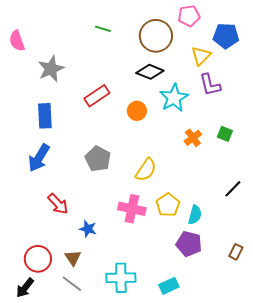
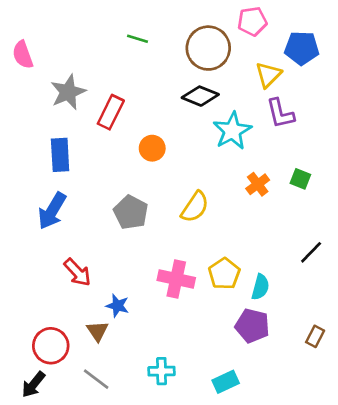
red rectangle: (97, 96) -> (111, 112), moved, turned -30
orange circle: (137, 111) -> (152, 148), moved
yellow semicircle: (146, 170) -> (195, 207), moved
brown triangle: (73, 258) -> (97, 331), moved
cyan cross: (121, 278) -> (162, 371), size x0.7

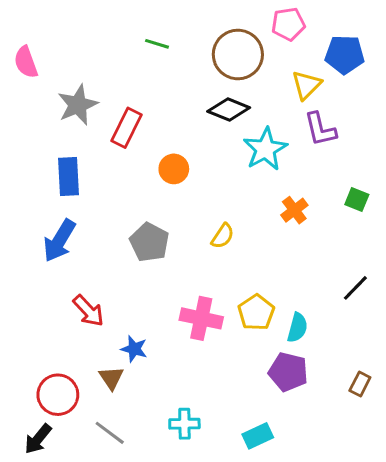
green square: (300, 179) -> (357, 199), moved
yellow semicircle: (195, 207) -> (223, 236), size x0.7

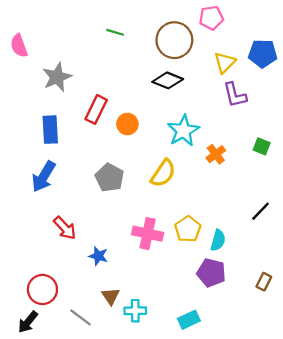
blue pentagon: (345, 55) -> (263, 54), moved
red rectangle: (126, 128) -> (96, 109), moved
cyan star: (265, 149) -> (183, 131), moved
yellow semicircle: (223, 236) -> (163, 173), size x1.5
brown triangle: (111, 378) -> (111, 296), moved

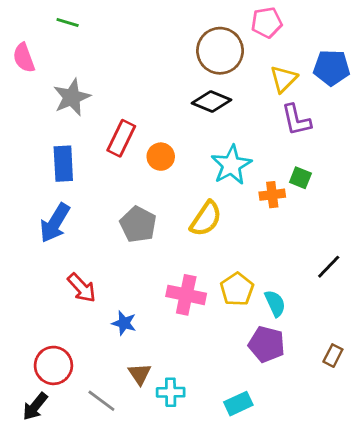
green line: (115, 32) -> (68, 22), moved
green square: (262, 146) -> (300, 178), moved
orange cross: (216, 154) -> (272, 195), turned 30
cyan semicircle: (218, 240) -> (275, 303), turned -40

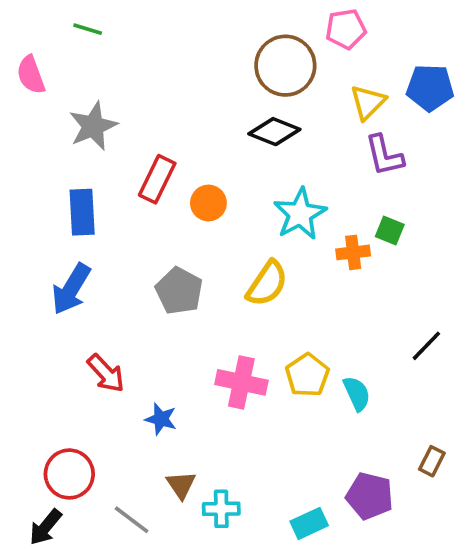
purple pentagon: (267, 344) -> (370, 496), moved

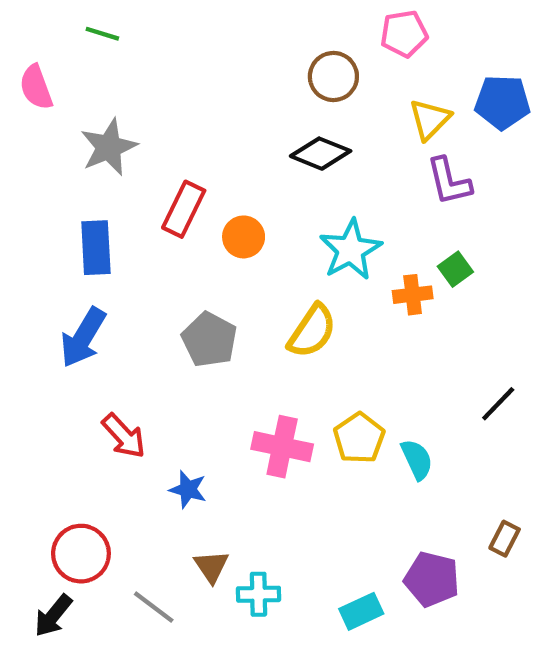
brown circle: (285, 66) -> (333, 76), size x0.7
green square: (390, 230) -> (455, 269), turned 32

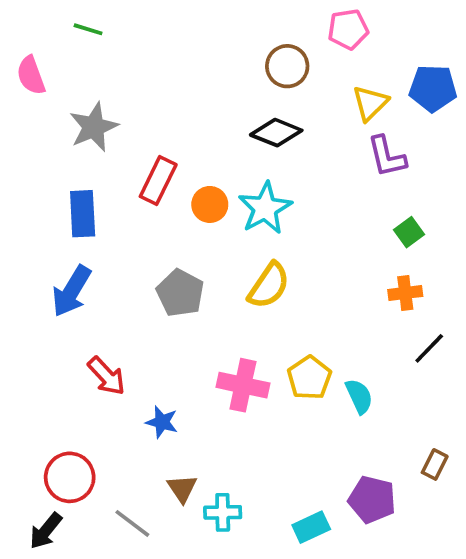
cyan star: (351, 250) -> (265, 208), moved
green square: (455, 269) -> (409, 232), moved
orange cross: (413, 295) -> (405, 293), moved

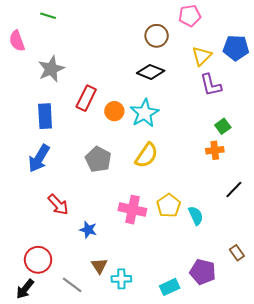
orange cross: (405, 293) -> (215, 150), moved
brown rectangle: (435, 464) -> (237, 253), turned -63

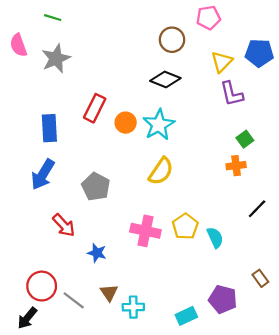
gray star: (51, 69) -> (56, 58), moved
gray pentagon: (98, 159) -> (96, 187), moved
gray line: (72, 285) -> (74, 300), moved

